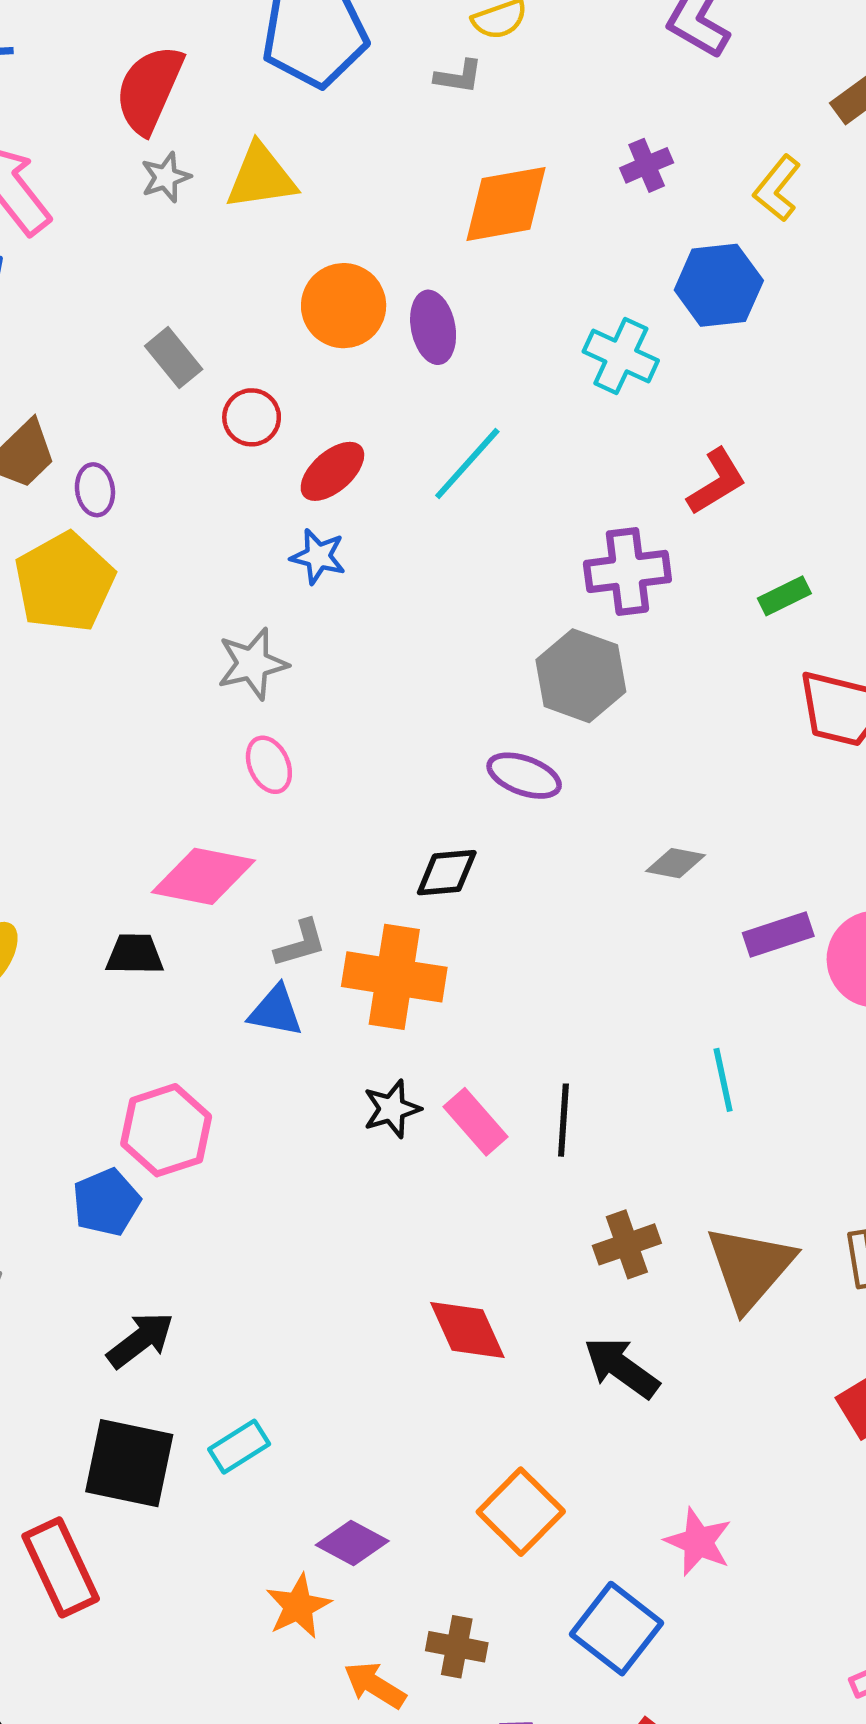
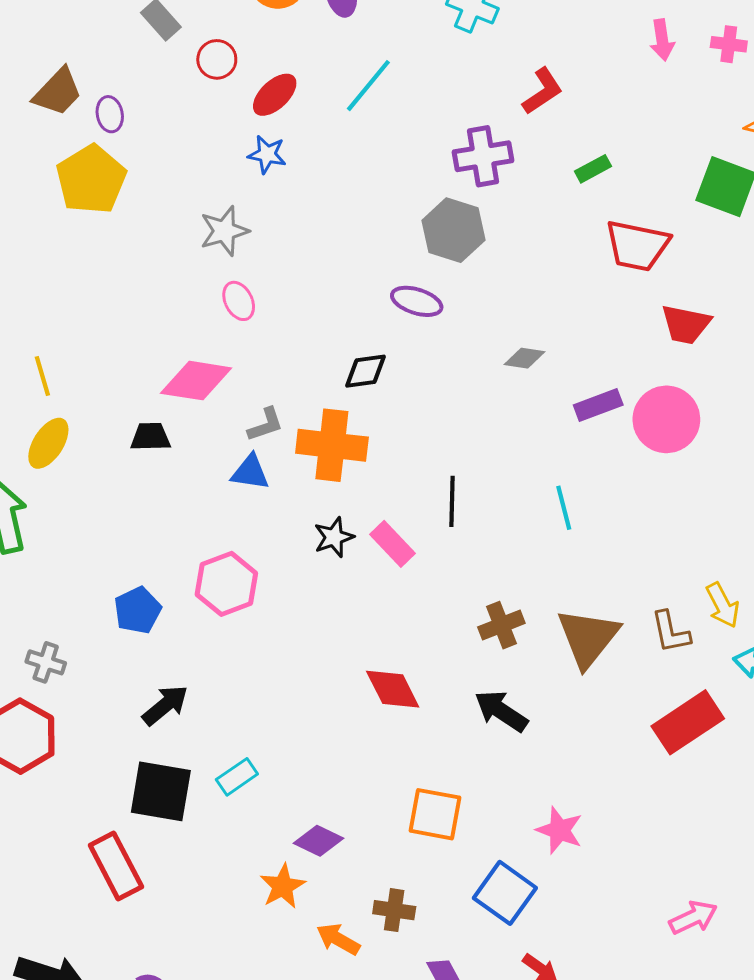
black line: (563, 1120) -> (452, 501), moved
pink hexagon: (166, 1130) -> (226, 584), moved
orange square: (521, 1512) -> (435, 814), turned -32

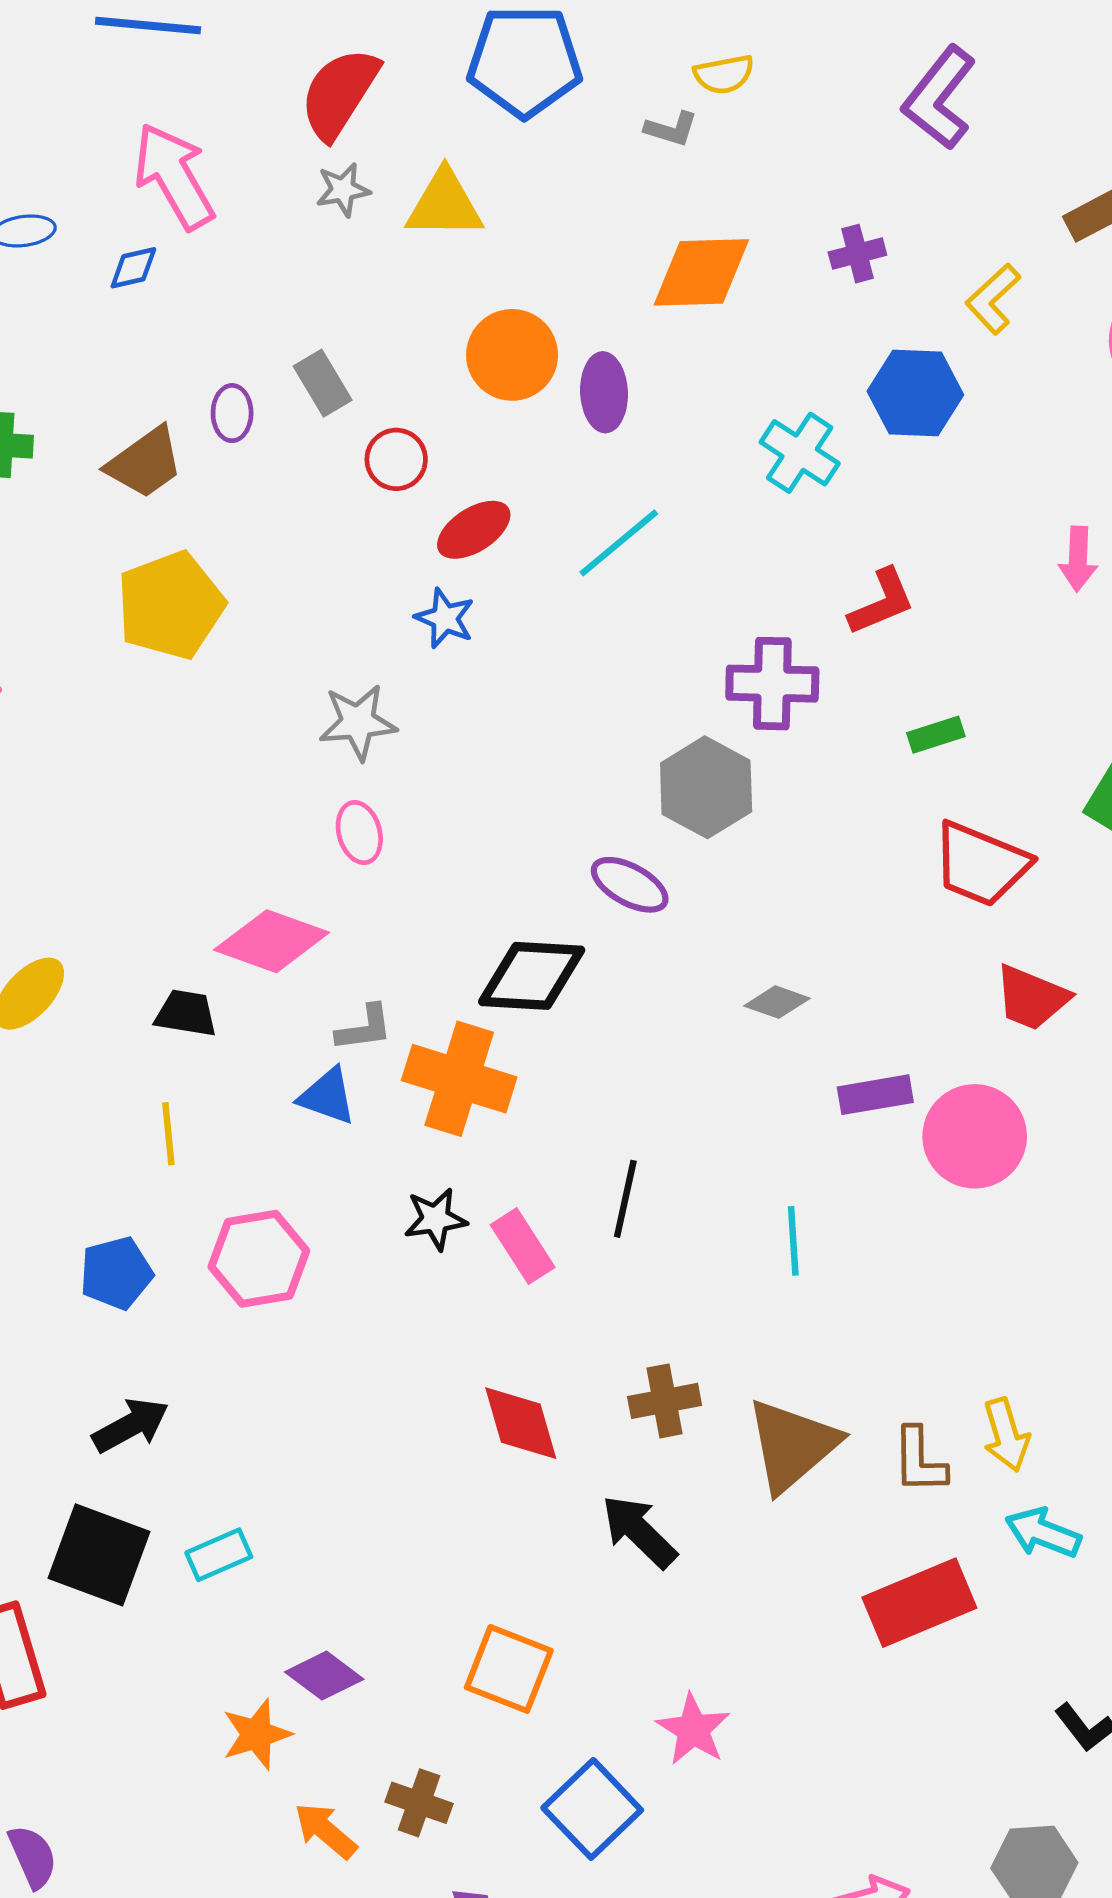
purple ellipse: (110, 114) -> (232, 413), moved
black diamond: (366, 371) -> (532, 976), size x1.5
yellow line: (42, 376) -> (168, 1134), moved
red diamond: (393, 689) -> (521, 1423), moved

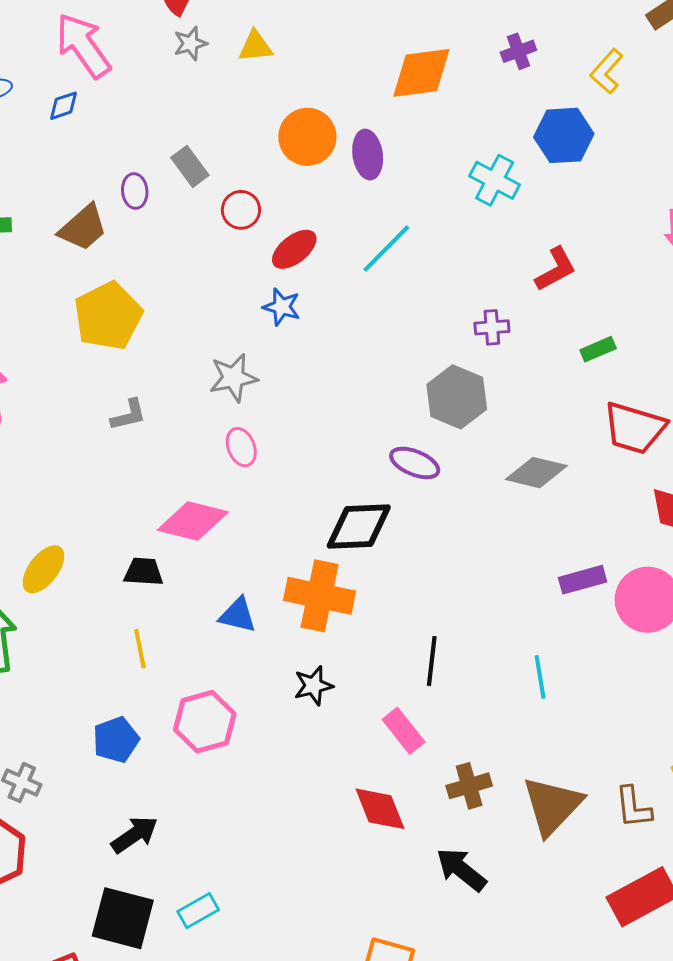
yellow triangle: (445, 204) -> (255, 46), size x0.7
purple cross: (772, 684) -> (492, 327), size x0.6
gray diamond: (777, 1002) -> (536, 473), moved, size x1.5
gray L-shape: (364, 1028) -> (129, 415), moved
pink rectangle: (523, 1246) -> (404, 731), moved

